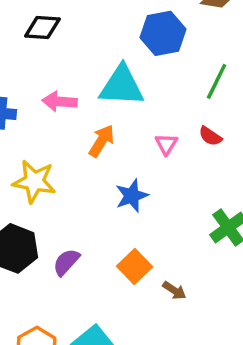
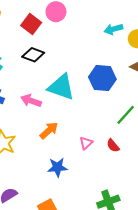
cyan triangle: (122, 86) -> (61, 87), moved

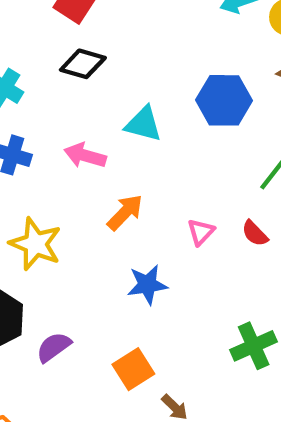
cyan triangle: (61, 87) -> (143, 124), size x0.7

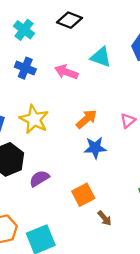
orange arrow: (125, 212) -> (86, 119), moved

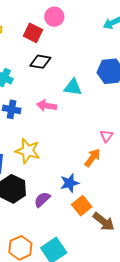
orange arrow: (86, 119) -> (92, 158), moved
blue star: (95, 148) -> (70, 183), moved
brown arrow: (105, 218) -> (104, 222), size x1.6

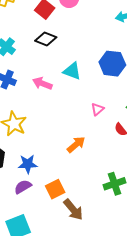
pink triangle: (106, 136) -> (97, 109), moved
blue star: (70, 183) -> (28, 164), moved
purple semicircle: (42, 199) -> (23, 187), moved

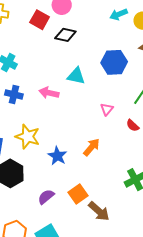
black diamond: (46, 39) -> (65, 35), moved
blue star: (28, 164) -> (57, 156), moved, turned -30

